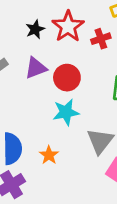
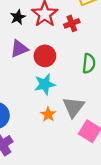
orange star: (49, 155) -> (48, 114), moved

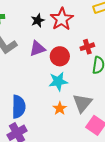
red cross: (72, 23) -> (87, 47), moved

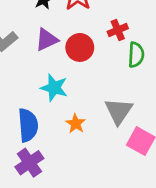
cyan star: (58, 81) -> (54, 88), moved, turned 30
orange star: (60, 108) -> (76, 124), moved

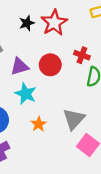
red cross: (118, 30) -> (82, 55), turned 35
purple triangle: (47, 40) -> (20, 66), moved

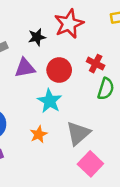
black star: (27, 23) -> (37, 37), moved
cyan star: (26, 94) -> (50, 101), moved

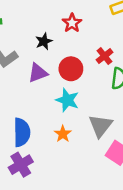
red star: (69, 24) -> (72, 23), size x0.7
red cross: (96, 64) -> (104, 56), turned 35

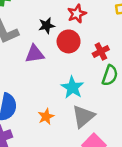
red circle: (71, 69) -> (69, 41), moved
cyan star: (67, 100) -> (72, 87), moved

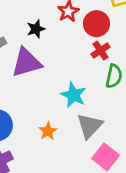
red circle: (69, 41) -> (96, 24), moved
purple triangle: (35, 54) -> (26, 63), size x1.4

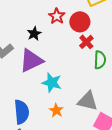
cyan star: (73, 95) -> (52, 83), moved
gray triangle: (90, 126) -> (88, 101), turned -50

